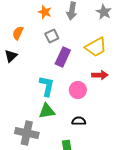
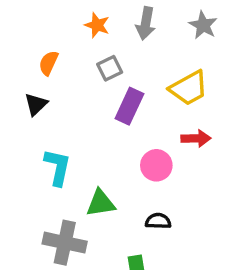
cyan L-shape: (47, 86) -> (58, 167), moved

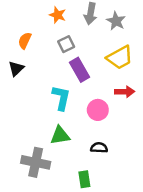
gray star: (203, 25) -> (116, 21), moved
purple rectangle: (129, 106) -> (80, 70), turned -55
cyan L-shape: (58, 167) -> (61, 98), moved

